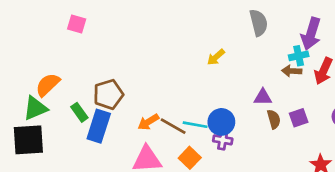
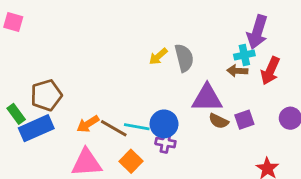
gray semicircle: (259, 23) -> (184, 58), moved
purple triangle: (263, 97) -> (207, 98), size x1.6
brown semicircle: (274, 119) -> (219, 121), turned 132
blue rectangle: (99, 126) -> (36, 128), turned 48

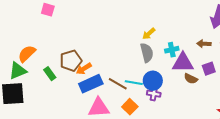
cyan cross: (244, 55) -> (172, 50), moved
gray semicircle: (184, 58) -> (147, 53), moved
purple square: (244, 120) -> (209, 69), moved
orange arrow: (88, 124) -> (84, 69), moved
blue rectangle: (36, 128) -> (91, 84), moved

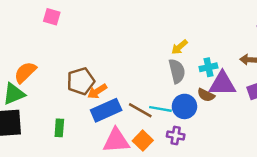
green rectangle: (50, 74) -> (59, 128), moved, turned 40
brown semicircle: (191, 79) -> (206, 95), moved
purple cross: (154, 94) -> (176, 136), moved
orange square: (130, 107) -> (143, 141), moved

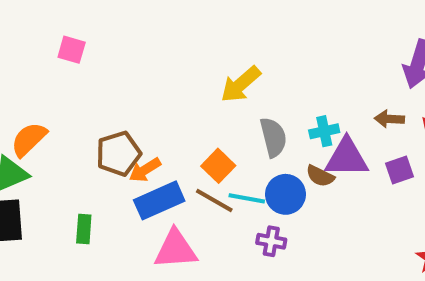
yellow arrow: (179, 47) -> (241, 84), moved, size x1.5
orange square: (143, 141) -> (218, 166), moved

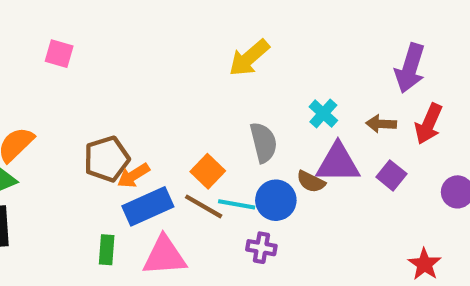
yellow arrow: (241, 84) -> (249, 58), moved
cyan cross: (324, 131) -> (323, 114), moved, turned -36
purple square: (400, 170) -> (391, 175), turned -32
green rectangle: (84, 229) -> (107, 250), moved

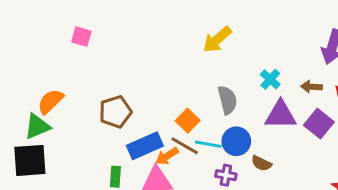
orange arrow: (133, 175) -> (167, 156), moved
purple square: (391, 175) -> (319, 124), size x1.4
brown semicircle: (311, 182) -> (261, 163), moved

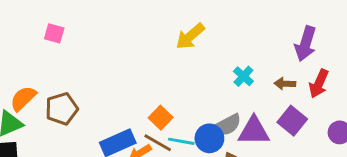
gray semicircle: (227, 100) -> (227, 125), moved, turned 76
brown pentagon: (115, 112) -> (62, 109), moved
purple triangle: (281, 115) -> (254, 131), moved

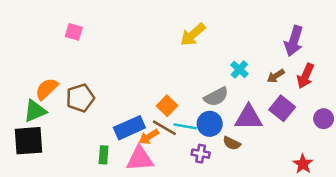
brown arrow: (285, 84) -> (276, 76), turned -36
gray semicircle: (227, 125) -> (216, 97), moved

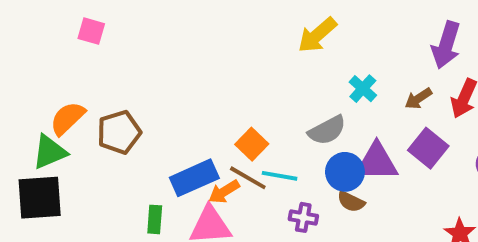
pink square: (74, 32) -> (91, 31), moved
yellow arrow: (193, 35) -> (317, 35), moved
blue circle: (210, 124) -> (345, 172), moved

